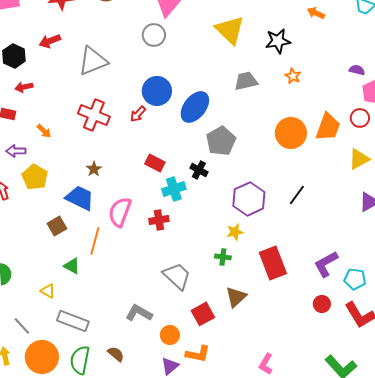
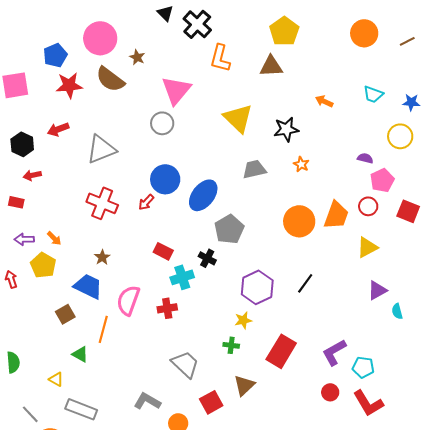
orange arrow: (44, 131) -> (54, 238), moved
red rectangle: (273, 263) -> (281, 351), turned 52

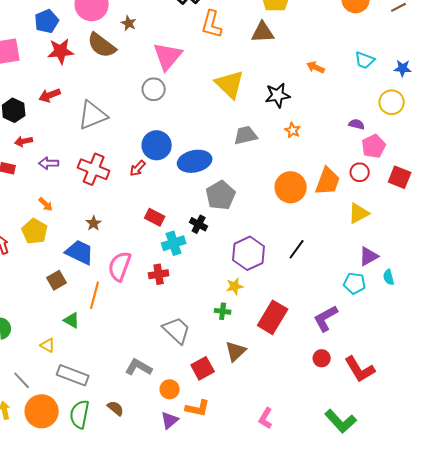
blue ellipse: (203, 195) -> (195, 161), turned 40
purple arrow: (24, 239) -> (49, 163), moved
cyan pentagon: (363, 367) -> (355, 283), moved

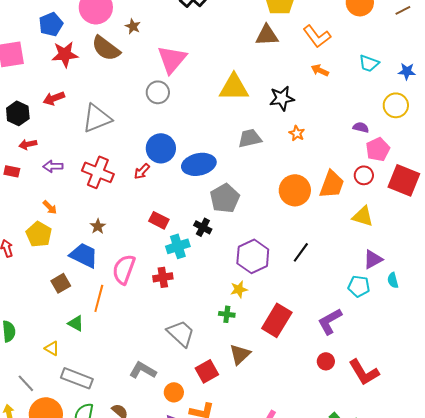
orange L-shape: (212, 24) -> (317, 36), moved, turned -52
yellow triangle: (230, 84) -> (234, 87), turned -44
red square: (400, 177) -> (404, 180), size x1.4
yellow triangle: (359, 213) -> (363, 216), turned 45

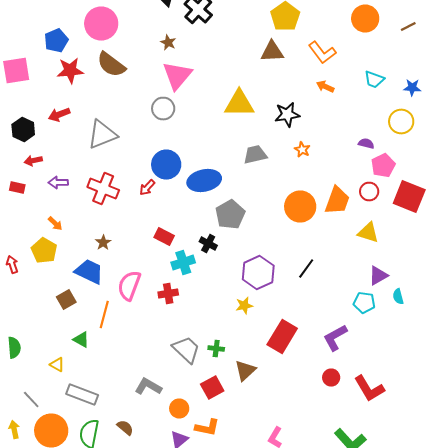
brown star: (133, 26) -> (168, 42), moved
green cross: (227, 314) -> (216, 348), moved

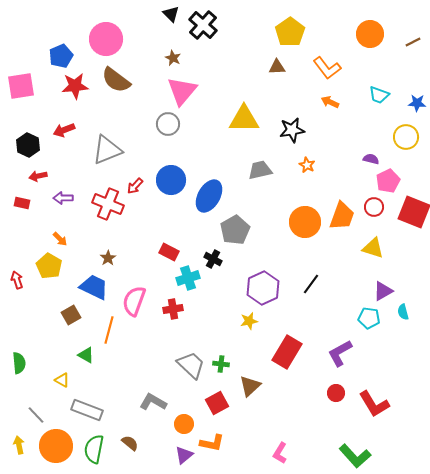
brown triangle: (272, 52) -> (277, 67), size x0.7
blue ellipse: (204, 180) -> (209, 196), turned -48
red arrow: (147, 188) -> (135, 186), moved

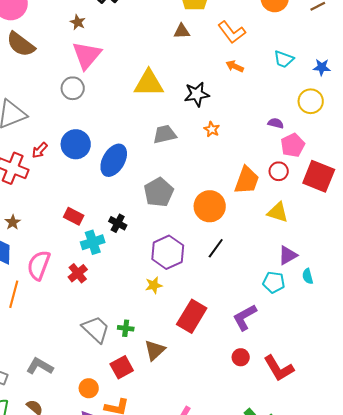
orange circle: (305, 222) -> (210, 206), moved
gray pentagon: (235, 230) -> (159, 192), moved
red cross: (173, 309) -> (78, 273), turned -30
gray L-shape: (153, 402) -> (40, 366), moved

